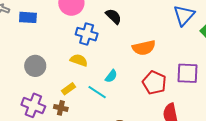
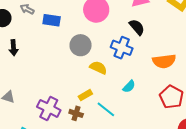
blue cross: (87, 34) -> (122, 48), moved
gray circle: (35, 66) -> (81, 45), moved
cyan line: (97, 92) -> (106, 109), moved

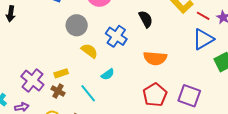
black semicircle: (137, 27) -> (146, 19), moved
cyan semicircle: (129, 86) -> (108, 74), moved
yellow rectangle: (85, 95) -> (61, 73), moved

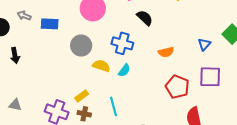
blue triangle: (203, 39) -> (204, 44), moved, size x0.6
orange semicircle: (155, 58) -> (166, 52), size x0.7
cyan semicircle: (108, 74) -> (124, 70), moved
cyan line: (88, 93) -> (113, 106), turned 42

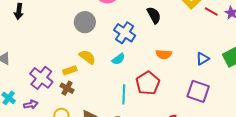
yellow semicircle: (101, 66) -> (87, 57), moved
red pentagon: (177, 87) -> (148, 83), moved
cyan line: (113, 106) -> (124, 94), moved

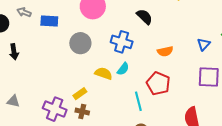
yellow semicircle: (87, 57) -> (104, 73), moved

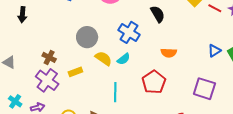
gray circle: (80, 43) -> (87, 37), moved
blue triangle: (204, 44) -> (214, 51), moved
cyan line: (138, 101) -> (115, 92), moved
brown cross: (82, 112) -> (49, 57), moved

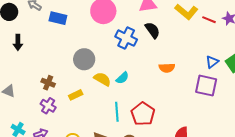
blue cross: (129, 32) -> (126, 38), moved
purple cross: (47, 80) -> (48, 106), size x0.7
red pentagon: (154, 82) -> (143, 114), moved
purple square: (204, 89) -> (206, 86), moved

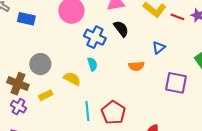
gray circle: (84, 59) -> (40, 64), moved
blue triangle: (212, 62) -> (159, 48), moved
cyan semicircle: (122, 78) -> (92, 64), moved, turned -64
brown cross: (48, 83) -> (18, 84), size x1.5

